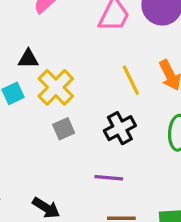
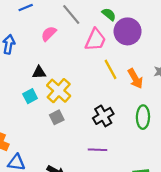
yellow line: (131, 80) -> (110, 69), moved
gray square: (64, 129) -> (57, 117), moved

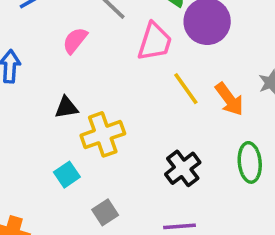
yellow cross: (59, 91) -> (103, 134), turned 35
cyan square: (30, 96) -> (67, 175), moved
gray square: (57, 117) -> (105, 212), moved

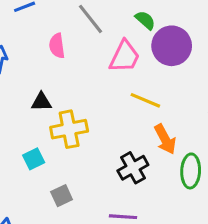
pink semicircle: (75, 40) -> (57, 46), turned -55
yellow line: (186, 89) -> (145, 100), turned -40
orange arrow: (229, 99) -> (165, 139), moved

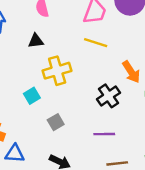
yellow line: (145, 100) -> (96, 43), moved
black triangle: (41, 102) -> (36, 41), moved

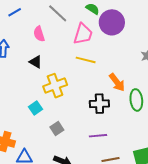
black triangle: (36, 41) -> (36, 62), turned 40
black cross: (109, 96) -> (99, 104), turned 36

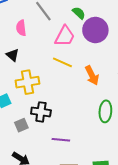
orange arrow: (117, 82) -> (92, 75), moved
black cross: (99, 104) -> (41, 112), moved

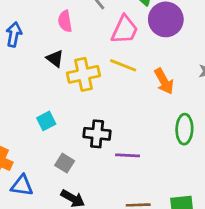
yellow cross: (27, 82) -> (83, 74), moved
gray square: (21, 125) -> (65, 163), moved, turned -32
purple line: (61, 140) -> (128, 155), moved

